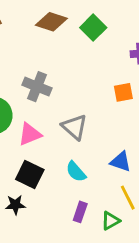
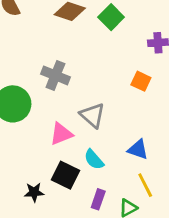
orange square: (123, 92) -> (141, 81), turned 36
pink triangle: (30, 134) -> (61, 134), moved
black square: (30, 175) -> (65, 175), moved

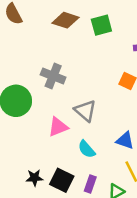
green square: (111, 17) -> (101, 25), turned 30
black square: (65, 175) -> (62, 180), moved

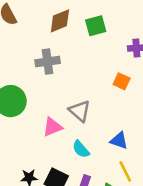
brown diamond: (65, 20) -> (60, 21), turned -40
gray cross: (53, 76) -> (48, 62), moved, turned -30

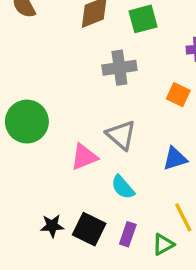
gray cross: (48, 62) -> (119, 68), moved
blue triangle: (119, 141) -> (175, 159), moved, turned -36

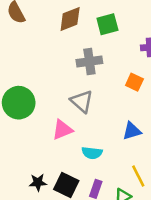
gray triangle: (121, 135) -> (82, 101), moved
cyan semicircle: (123, 187) -> (92, 153), turned -42

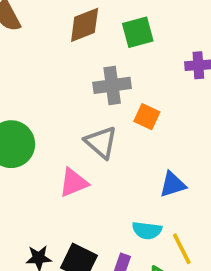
orange square: (134, 82) -> (147, 117), moved
cyan semicircle: (92, 153) -> (147, 230), moved

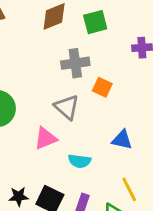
blue triangle: (173, 185) -> (122, 140), turned 30
cyan semicircle: (147, 230) -> (80, 161), moved

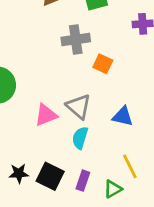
gray triangle: (67, 107) -> (79, 106), moved
cyan semicircle: (80, 161) -> (80, 138), turned 100

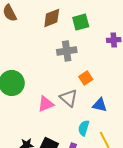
orange square: (103, 64) -> (86, 78), moved, turned 32
cyan semicircle: (80, 138) -> (84, 128), moved

